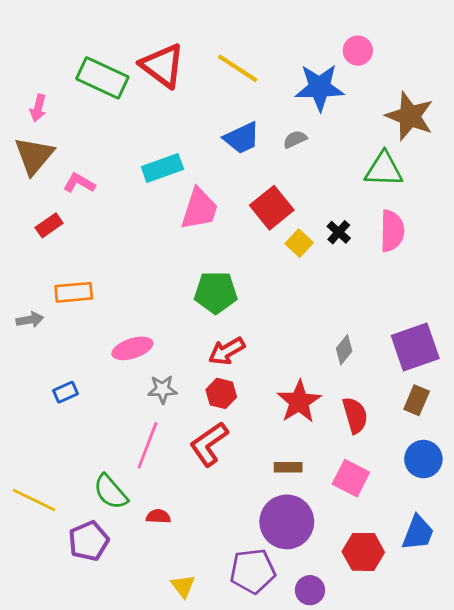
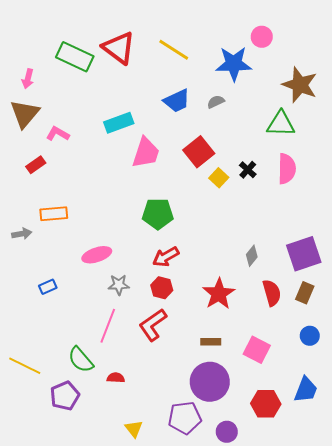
red semicircle: (355, 415) -> (272, 293), moved
blue circle: (423, 459) -> (310, 336), size x0.7

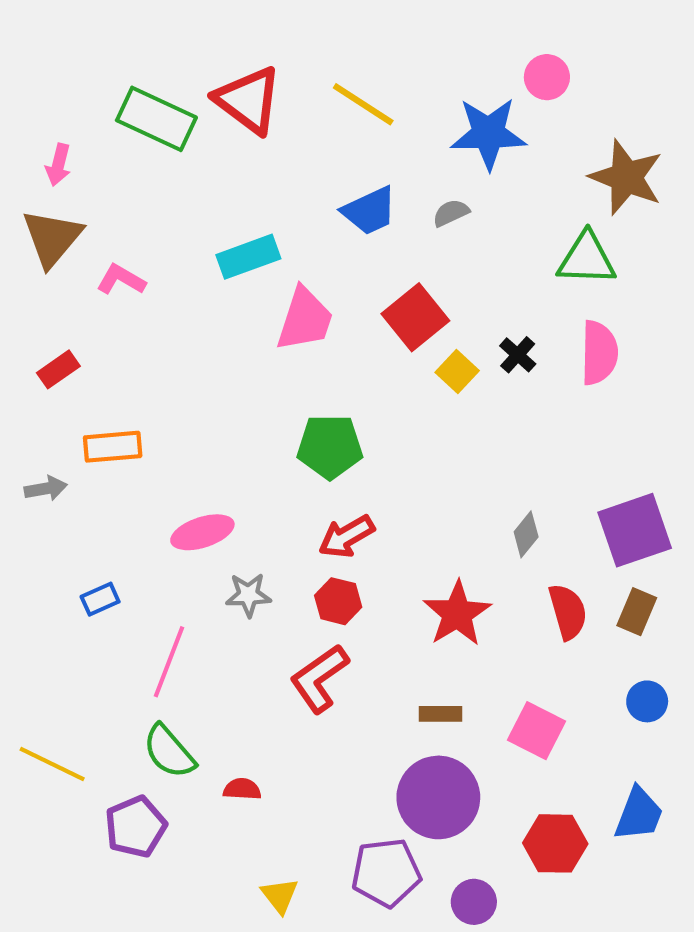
red rectangle: (36, 165) -> (58, 369), moved
pink line: (108, 326) -> (169, 662), moved

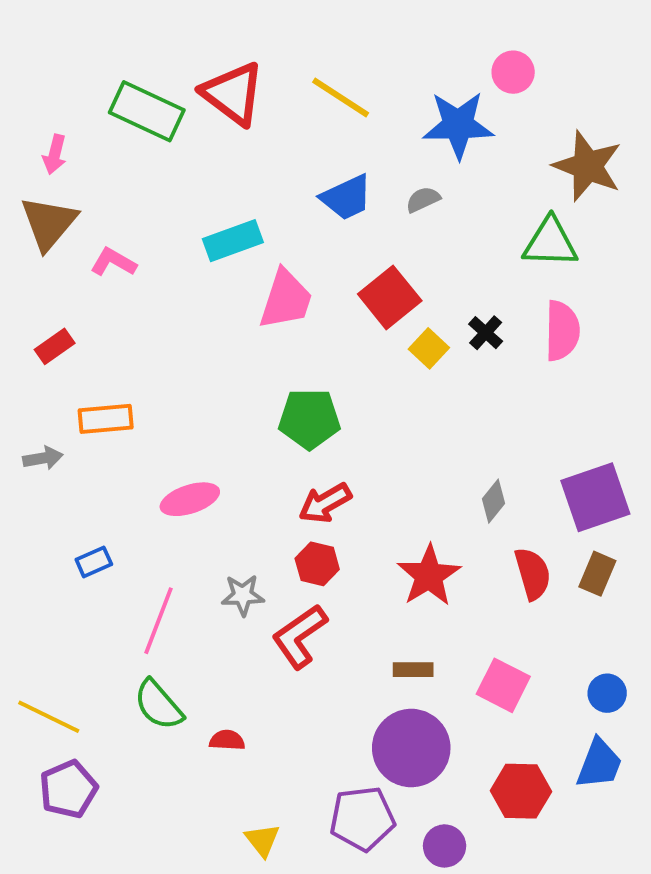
gray star: (248, 595) -> (243, 595), moved
blue circle: (647, 701) -> (607, 693), moved
purple pentagon: (136, 827) -> (68, 789), moved

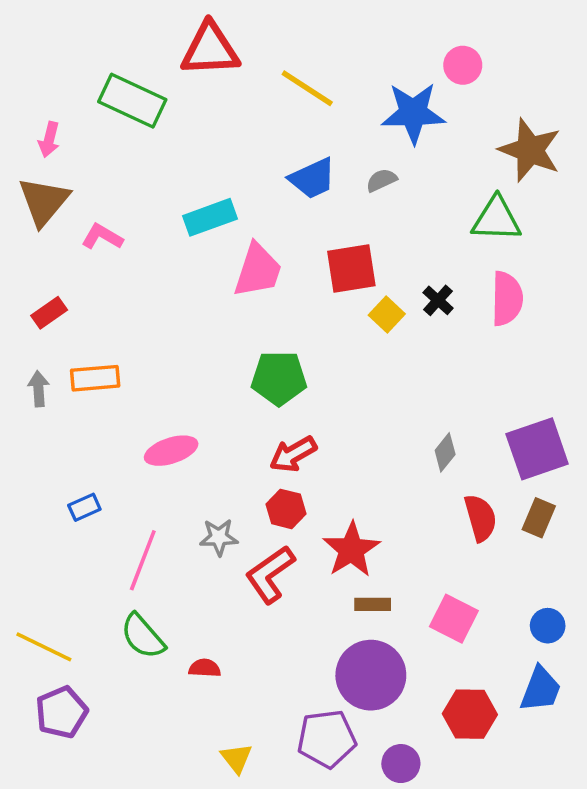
red triangle: (233, 94) -> (210, 49), moved, turned -40
red square: (390, 297) -> (351, 269), turned 30
gray arrow: (43, 458) -> (38, 389), moved, turned -84
red star: (429, 576) -> (351, 550), moved

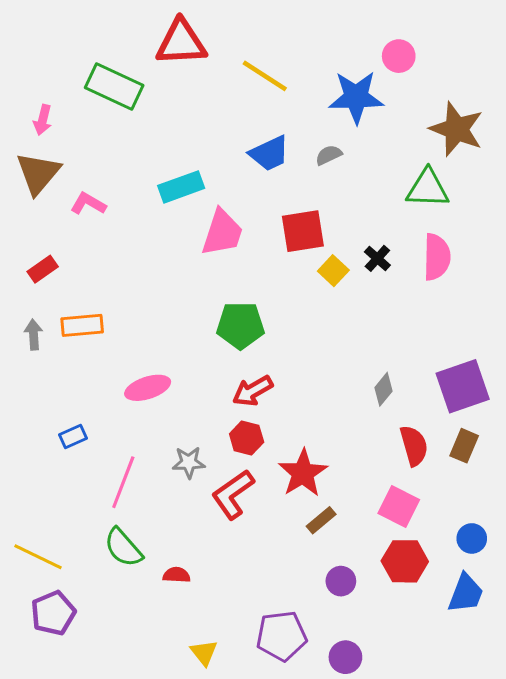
brown rectangle: (373, 604) -> (321, 520), turned -40
pink square: (454, 619) -> (399, 507), moved
purple circle: (371, 675) -> (341, 581), moved, size x0.5
red hexagon: (470, 714) -> (405, 561), moved

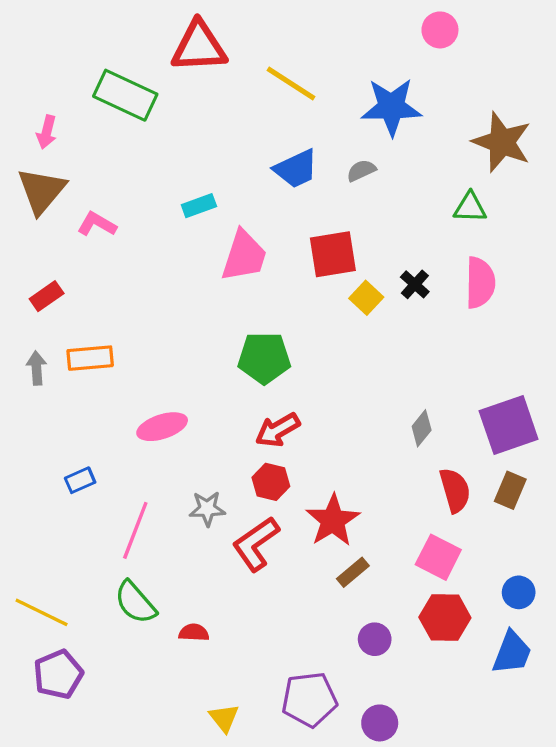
pink circle: (399, 56) -> (440, 30), moved
cyan rectangle: (181, 187) -> (199, 206), size x0.7
green triangle: (428, 188) -> (470, 207), size x0.7

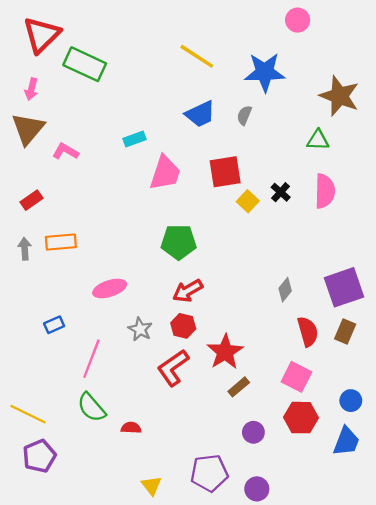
red triangle: (199, 47) -> (42, 35), moved, turned -42
gray semicircle: (361, 171) -> (244, 115), turned -42
gray star: (207, 509) -> (140, 329), moved, turned 30

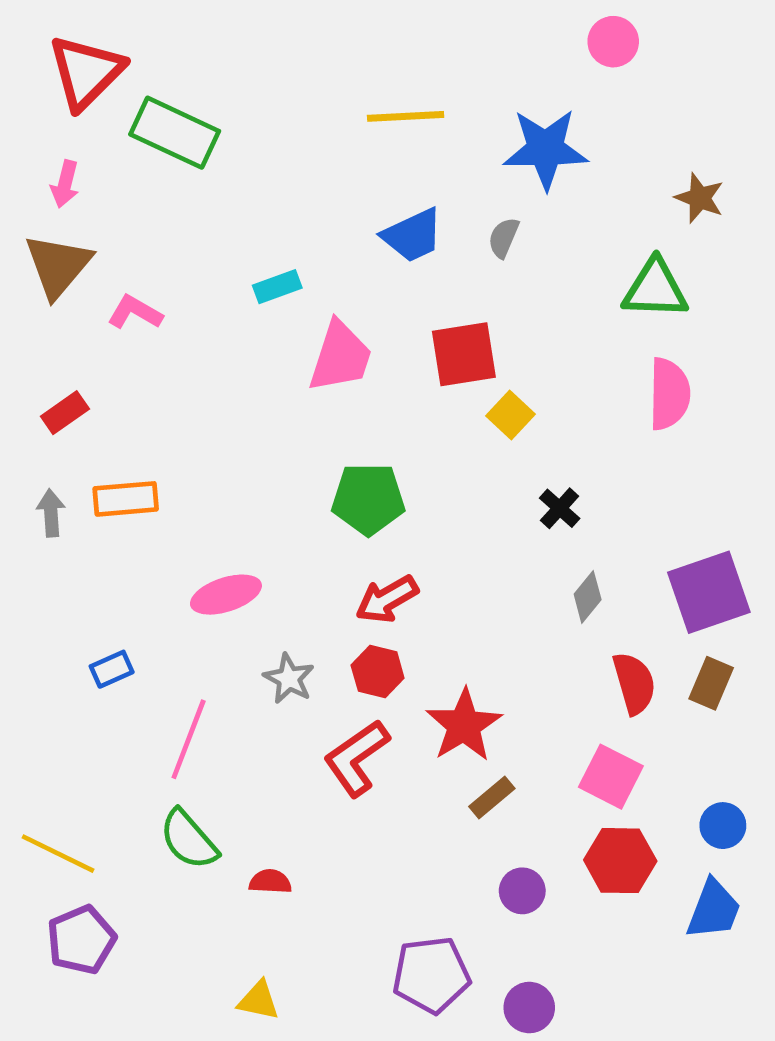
yellow line: (197, 56) -> (406, 116), turned -36
brown star: (339, 96) -> (700, 198), size x0.6
green triangle: (318, 140) -> (655, 289), size x1.4
black cross: (281, 192) -> (560, 508), moved
yellow triangle: (151, 486) -> (259, 1001), moved, turned -40

